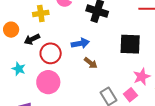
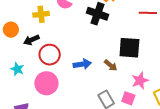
blue arrow: (80, 43) -> (82, 64), moved
brown arrow: (91, 63) -> (111, 65), moved
pink square: (130, 95) -> (128, 98), turned -32

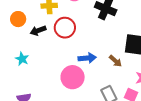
red circle: (50, 55) -> (65, 28), moved
pink circle: (46, 83) -> (73, 77), moved

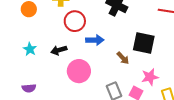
black arrow: (38, 31) -> (59, 50), moved
blue arrow: (87, 58) -> (95, 40), moved

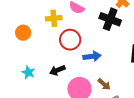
brown arrow: (123, 58) -> (104, 84), moved

